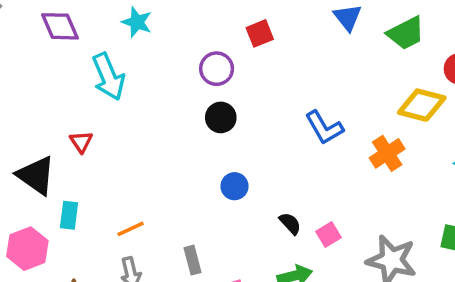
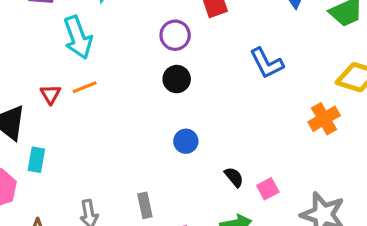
blue L-shape: (324, 128) -> (267, 63), moved
orange line: (131, 229) -> (85, 87), moved

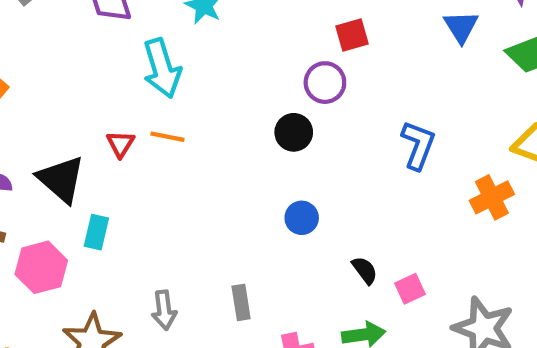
purple circle: (175, 35) -> (325, 83), moved
blue L-shape: (267, 63) -> (418, 145), moved, turned -135
orange line: (85, 87) -> (167, 137), turned 30

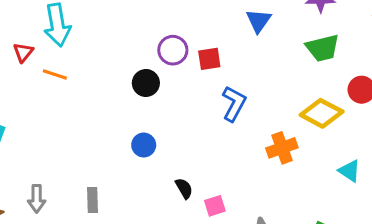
blue triangle: (461, 27) -> (259, 21), moved
red square: (352, 35) -> (209, 59), moved
red triangle: (120, 144) -> (23, 52), moved

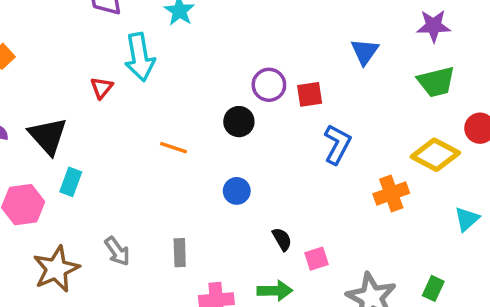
orange line: (55, 75) -> (174, 148), moved
cyan triangle: (349, 171) -> (467, 219), turned 45
gray arrow: (37, 199) -> (117, 251), turned -36

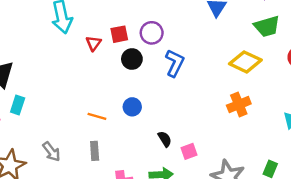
red triangle: (102, 88) -> (94, 43), moved
red square: (310, 94) -> (119, 34), moved
blue L-shape: (337, 144) -> (175, 63), moved
orange line: (174, 148) -> (97, 116), moved
yellow diamond: (435, 155) -> (245, 62), moved

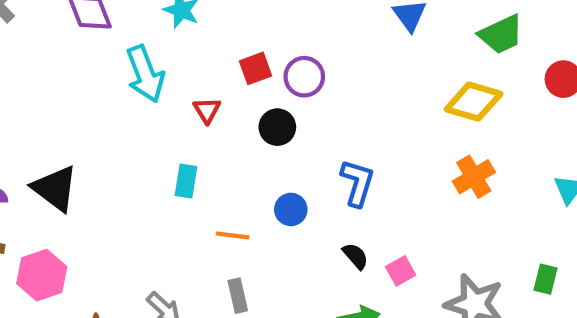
red square: (119, 34) -> (255, 68), moved
blue L-shape: (175, 63) -> (357, 183), moved
cyan rectangle: (18, 105) -> (186, 181), moved

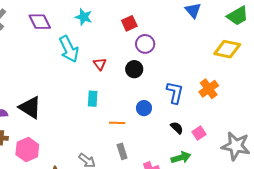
red square: (255, 68) -> (129, 23), moved
orange cross: (474, 177) -> (209, 89), moved

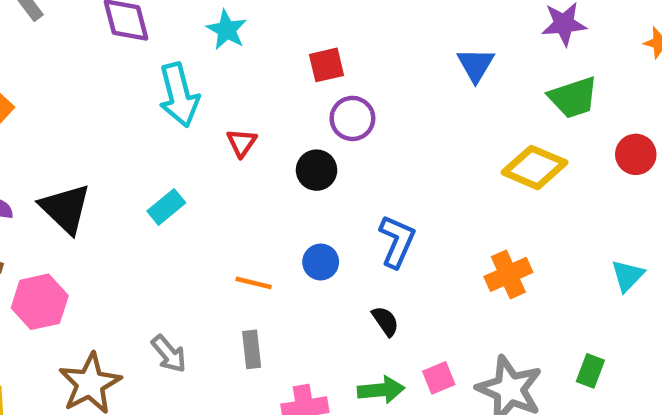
orange cross: (209, 89) -> (508, 274), moved
cyan rectangle: (93, 99) -> (166, 207), moved, turned 35
pink square: (199, 133) -> (439, 378), moved

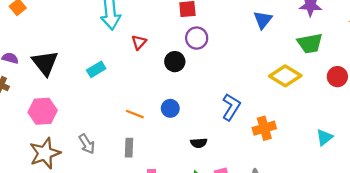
blue L-shape: (397, 241) -> (231, 107), moved
pink hexagon: (40, 302) -> (43, 111), moved
black semicircle: (385, 321) -> (199, 143), turned 112

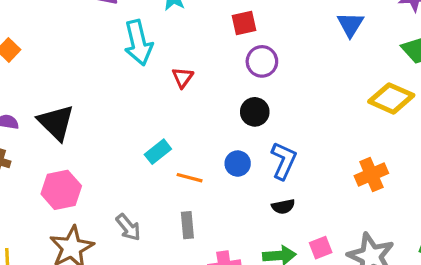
black circle: (175, 62) -> (255, 112), moved
cyan rectangle: (96, 69) -> (158, 152), moved
blue L-shape: (231, 107) -> (284, 161), moved

